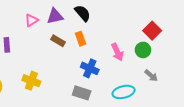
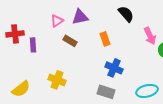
black semicircle: (83, 13) -> (126, 14), moved
brown rectangle: (58, 41) -> (70, 41), moved
pink arrow: (117, 52) -> (150, 36), moved

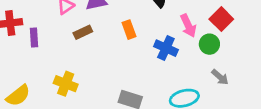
brown rectangle: (70, 41) -> (83, 32), turned -56
blue cross: (114, 68) -> (166, 48), moved

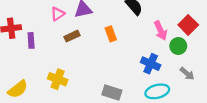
blue cross: (166, 48) -> (151, 64), moved

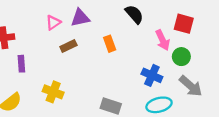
red square: (188, 25) -> (184, 24), moved, turned -30
purple rectangle: (31, 40) -> (21, 64), moved
gray arrow: (187, 74) -> (191, 86), size x1.5

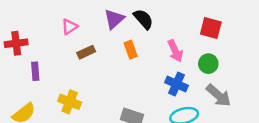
black semicircle: (134, 14) -> (143, 19), moved
purple triangle: (80, 18) -> (114, 19), moved, turned -30
pink arrow: (163, 40) -> (175, 51), moved

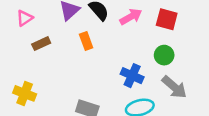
pink arrow: (175, 51) -> (131, 17), moved, turned -95

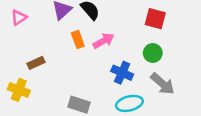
pink arrow: (131, 17) -> (104, 41), moved
brown rectangle: (41, 44) -> (36, 63), moved

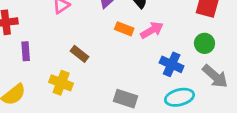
orange rectangle: (78, 40) -> (124, 29), turned -49
brown rectangle: (36, 63) -> (80, 54), turned 63

